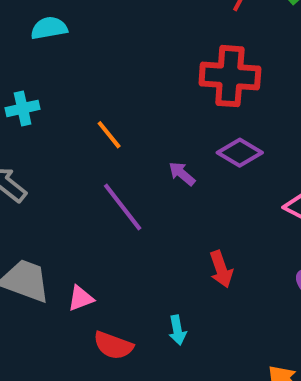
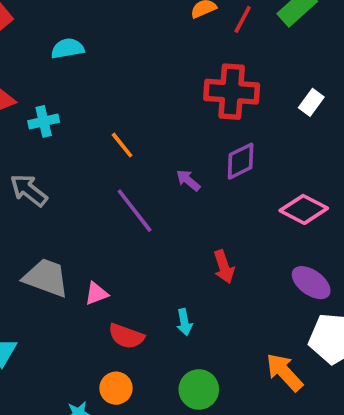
purple diamond: (240, 153) -> (241, 161), turned -57

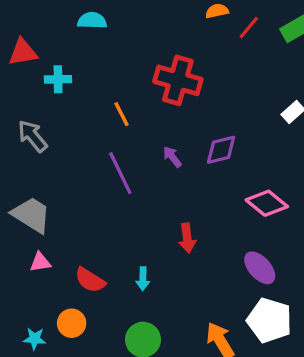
red cross: (232, 92) -> (178, 80), moved
pink triangle: (96, 293) -> (40, 262), moved

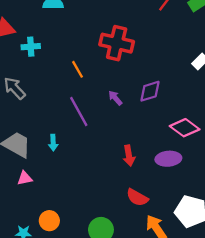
purple ellipse: (260, 268) -> (168, 159), moved, turned -50
cyan arrow: (143, 279) -> (53, 143), moved
red semicircle: (90, 280) -> (137, 197), moved

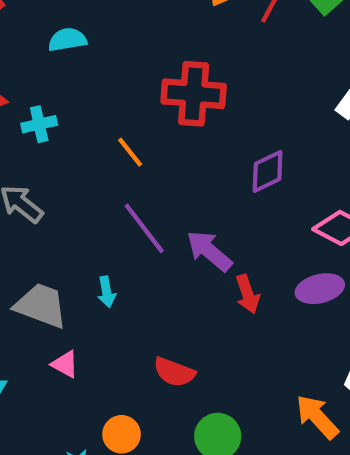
purple arrow: (115, 98) -> (209, 251), moved, size x1.6
pink triangle: (25, 178) -> (65, 364), turned 49
red semicircle: (137, 197) -> (174, 372), moved

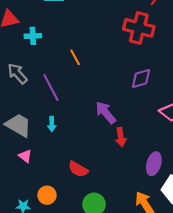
red cross: (194, 94) -> (139, 28), moved
purple line: (144, 228) -> (51, 87), moved
purple ellipse: (320, 289) -> (154, 164), moved, turned -70

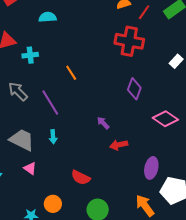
purple diamond: (141, 79) -> (134, 89), turned -50
purple arrow: (106, 113) -> (103, 123), size x0.6
red arrow: (121, 137) -> (119, 145), turned 90

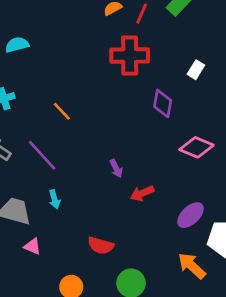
purple diamond: (134, 89) -> (163, 103), moved
purple arrow: (103, 123) -> (116, 168), turned -152
purple ellipse: (151, 168) -> (191, 215), turned 45

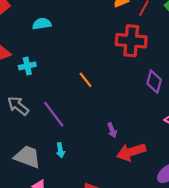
orange line: (62, 111) -> (86, 80), moved
red arrow: (142, 193) -> (131, 152), size x1.5

